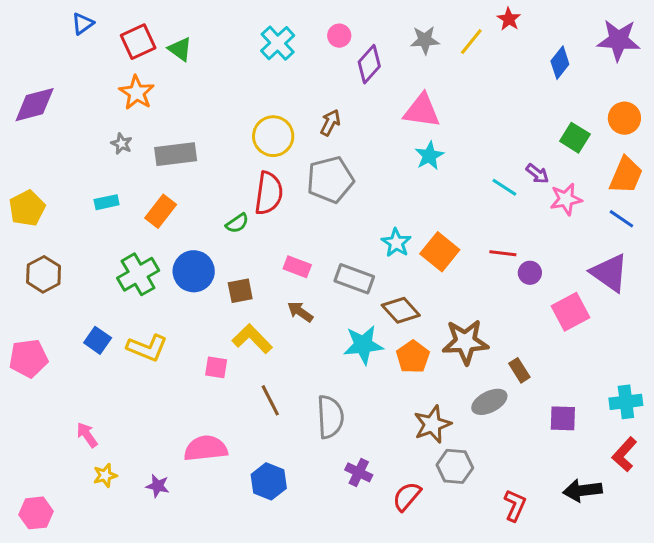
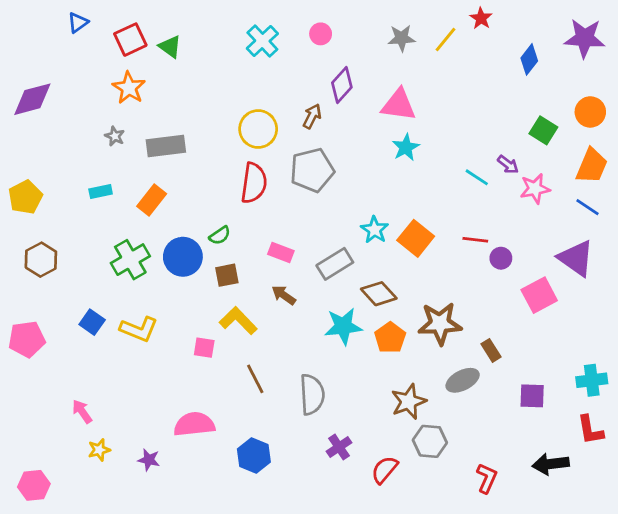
purple diamond: (369, 64) -> (342, 85), moved
green semicircle: (237, 223) -> (220, 235), moved
gray rectangle: (354, 279) -> (335, 264), turned -52
red L-shape: (624, 454) -> (590, 430), turned -52
purple cross: (359, 472) -> (339, 447), turned 30

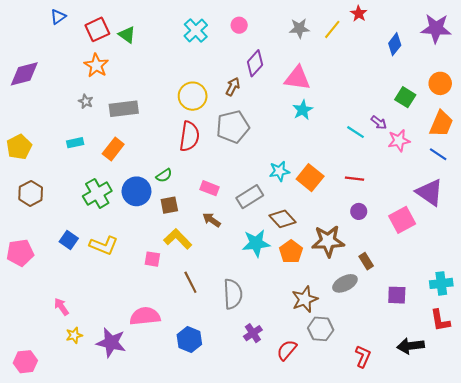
cyan star: (375, 230) -> (279, 171), turned 30
purple circle: (501, 258) -> (359, 211), moved
purple star: (149, 460) -> (111, 343), size x1.8

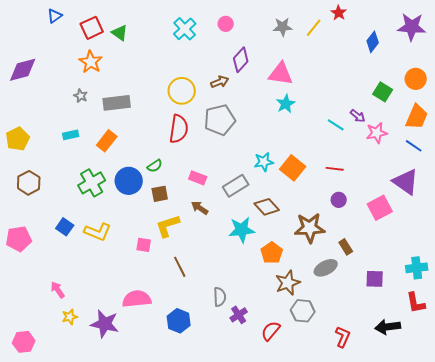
brown arrow: (233, 87) -> (220, 82), turned 42
yellow L-shape: (178, 239) -> (168, 226), turned -64
orange pentagon: (291, 252) -> (272, 253), moved
gray semicircle: (233, 294) -> (220, 297), moved, size x0.7

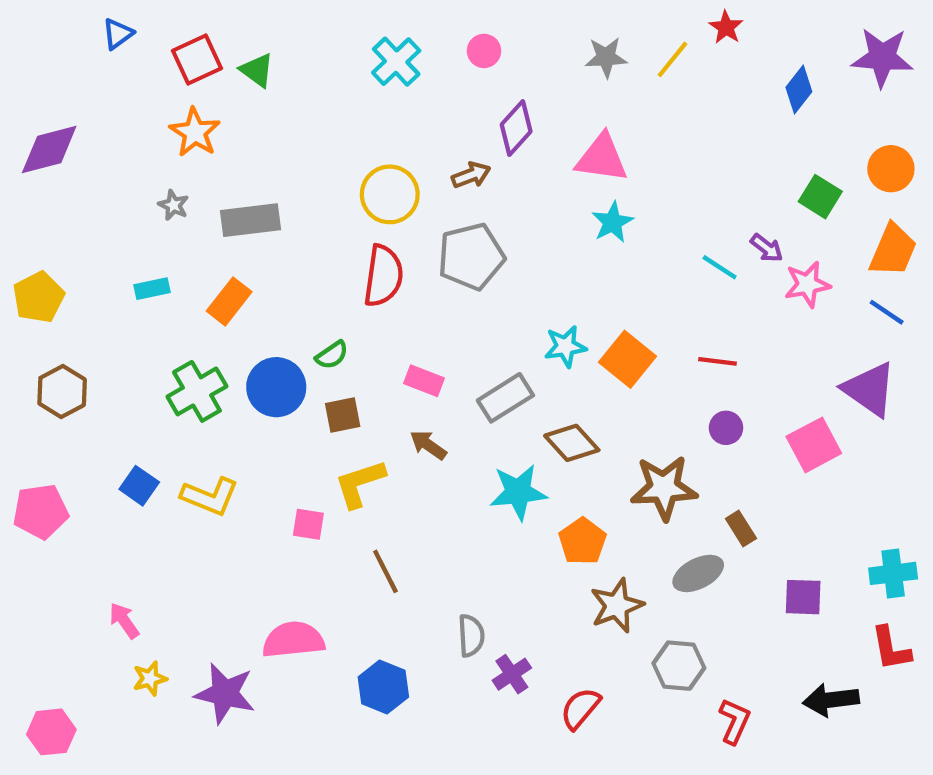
gray hexagon: (303, 311) -> (679, 666), moved

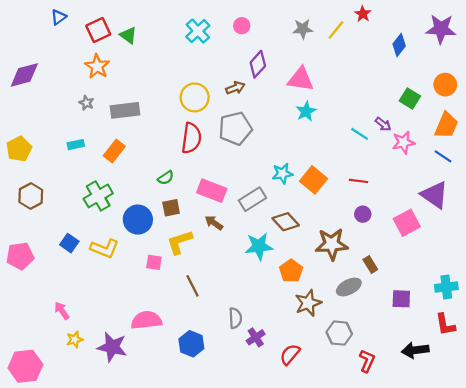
pink rectangle: (424, 381) -> (212, 191), size x1.5
blue circle: (276, 387) -> (138, 220), moved
pink hexagon: (51, 732) -> (25, 366), size x1.4

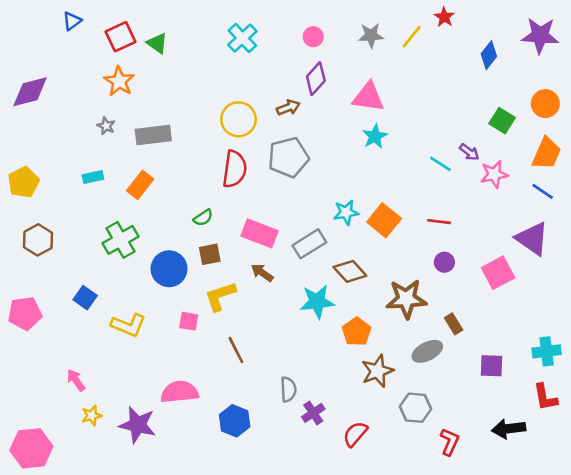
pink circle: (242, 26) -> (313, 37), moved
yellow L-shape: (105, 248) -> (128, 325), moved

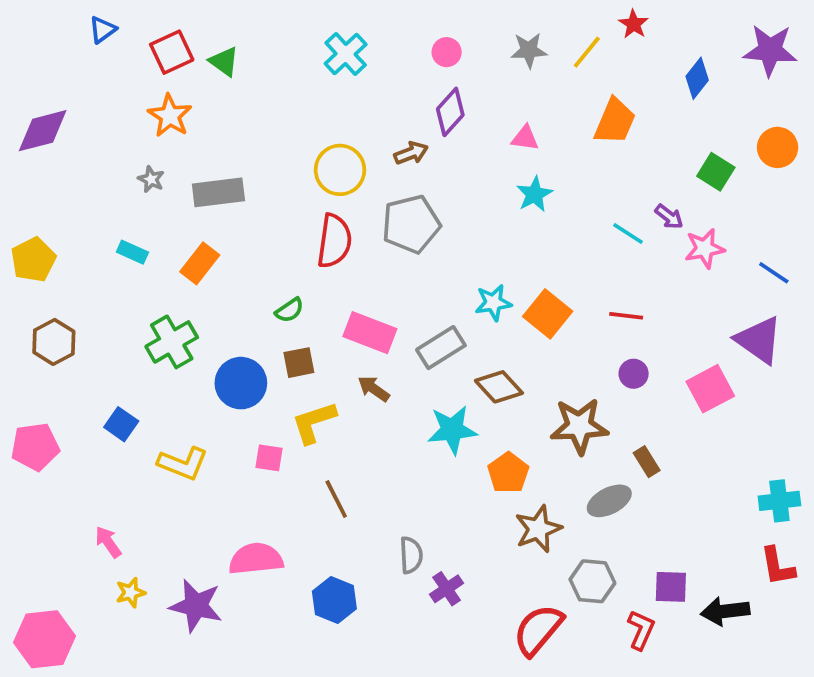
pink triangle: (368, 97) -> (525, 138), size x0.6
orange trapezoid: (547, 153) -> (615, 121), moved
cyan rectangle: (93, 177) -> (132, 252), turned 36
purple square: (492, 366) -> (671, 587), moved
red semicircle: (355, 434) -> (538, 630), moved, size x1.4

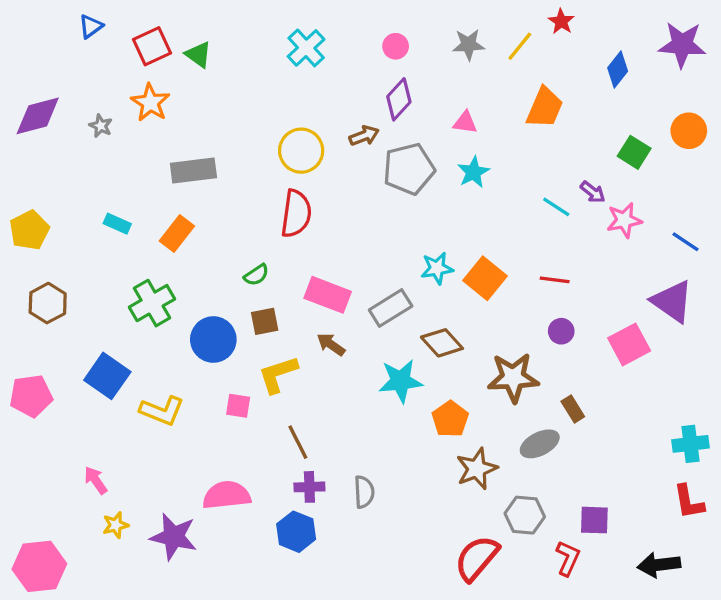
gray star: (151, 179) -> (101, 126), moved
gray pentagon: (411, 224) -> (409, 169), moved
blue square: (121, 424) -> (107, 376), size x1.5
purple cross: (447, 589) -> (309, 487), moved, turned 32
black arrow: (725, 611) -> (659, 565), moved

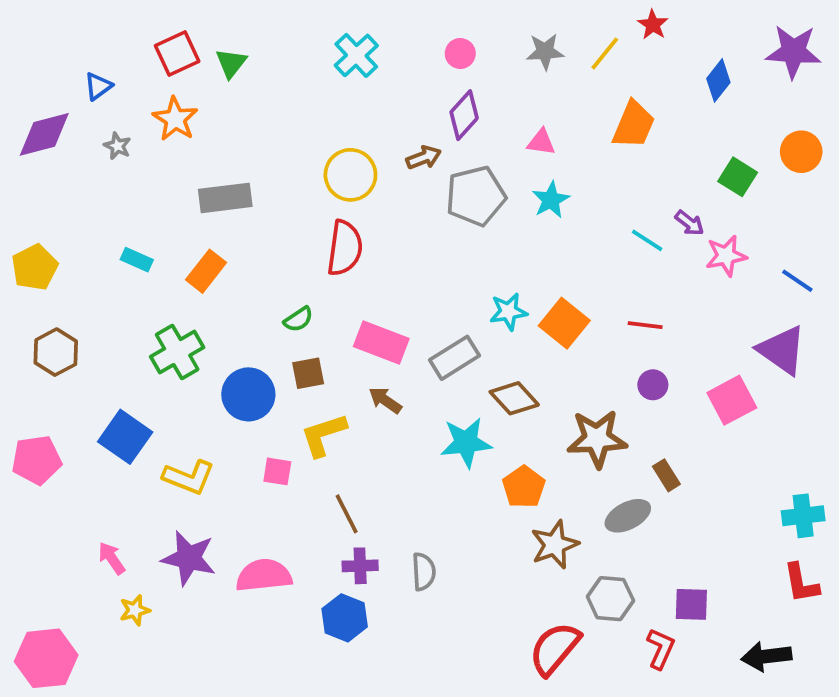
blue triangle: (91, 26) -> (98, 86), moved
green triangle: (198, 55) -> (231, 63), turned 32
purple star: (174, 537) -> (189, 558), moved

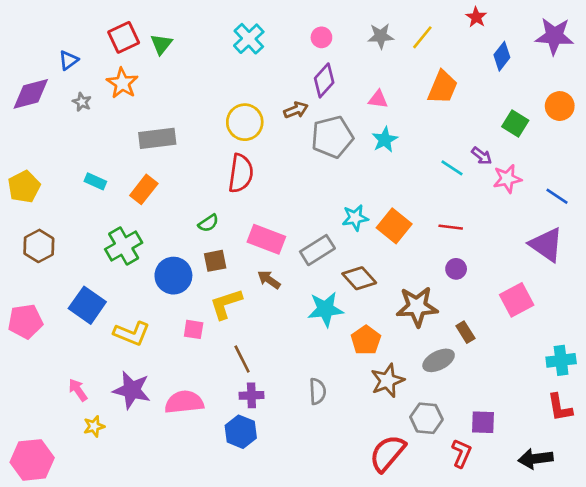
red star: (653, 25) -> (476, 17), moved
pink square: (732, 400) -> (517, 300), moved
gray semicircle: (424, 572) -> (317, 391), moved

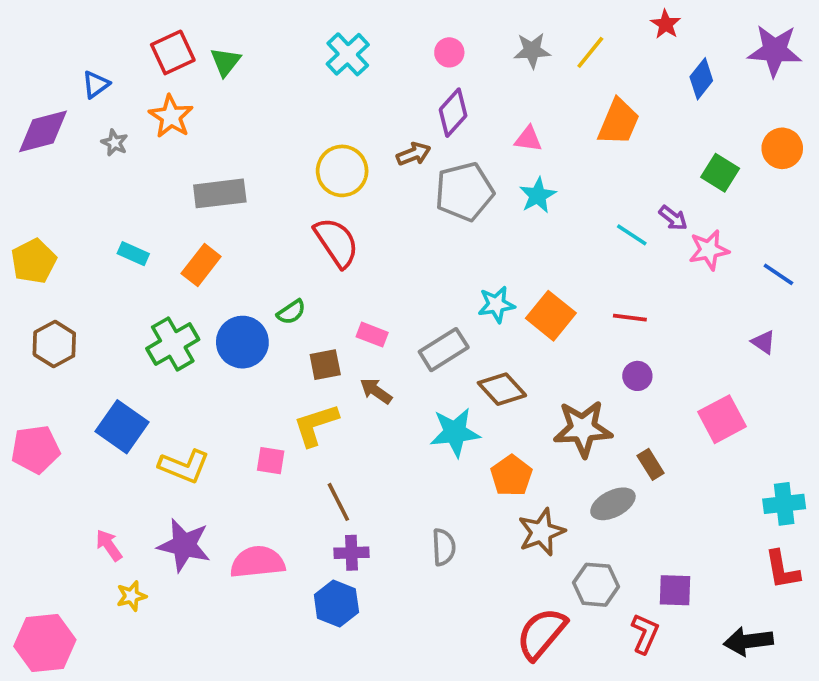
red semicircle: (241, 173) -> (336, 242), turned -42
pink rectangle: (266, 239) -> (372, 335), size x0.6
purple triangle: (546, 245) -> (763, 342), size x0.5
brown square: (215, 261) -> (325, 365), moved
blue circle: (173, 276) -> (242, 342), moved

